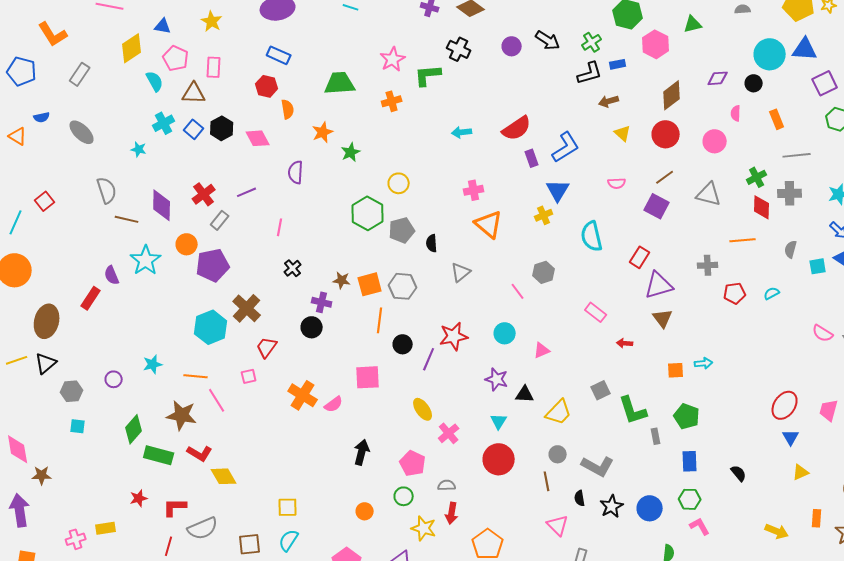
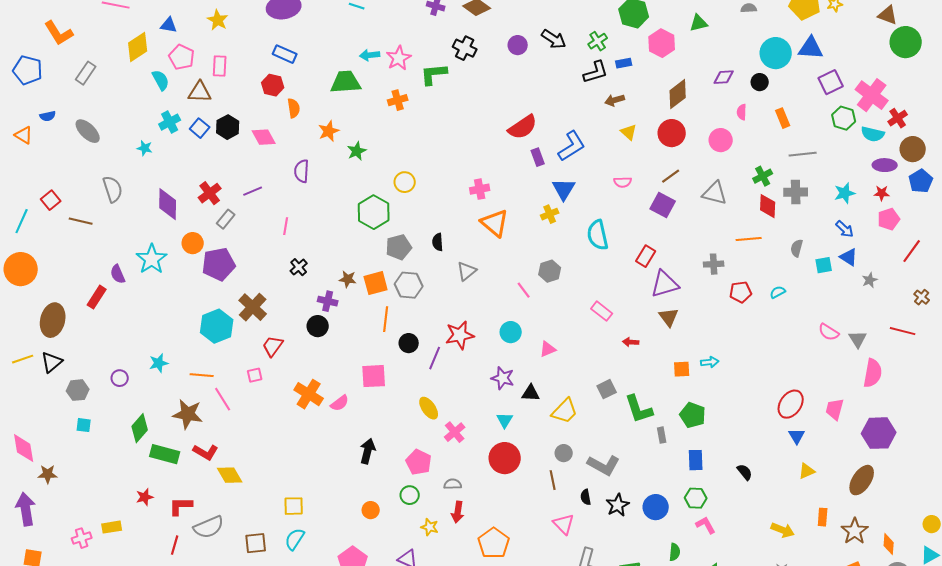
cyan arrow: (462, 132) -> (370, 55), moved
brown line: (127, 219) -> (81, 221), moved
gray pentagon: (402, 230) -> (399, 247), moved
yellow star: (424, 528) -> (430, 527), size x0.7

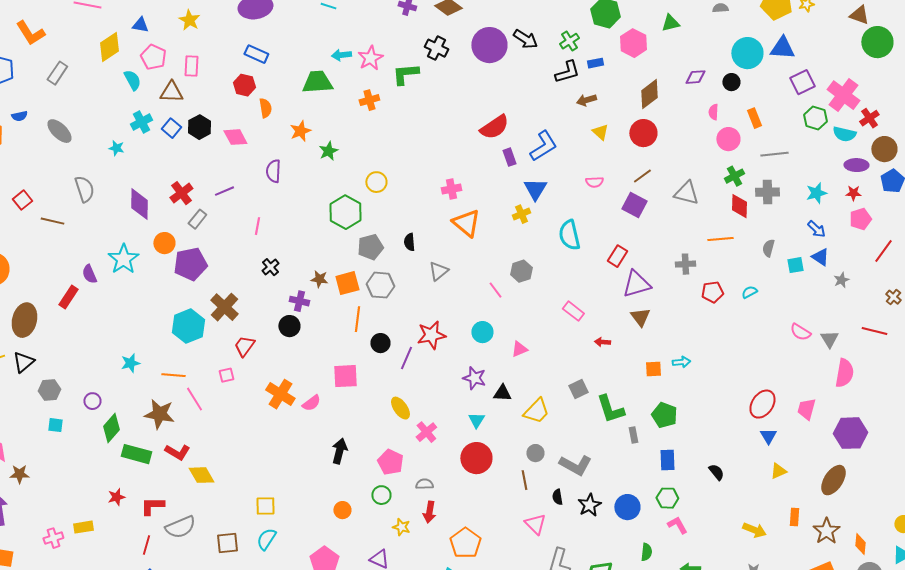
purple circle: (518, 45) -> (489, 45), size x1.8
pink circle: (721, 140) -> (728, 139), moved
purple circle: (120, 378) -> (92, 401), moved

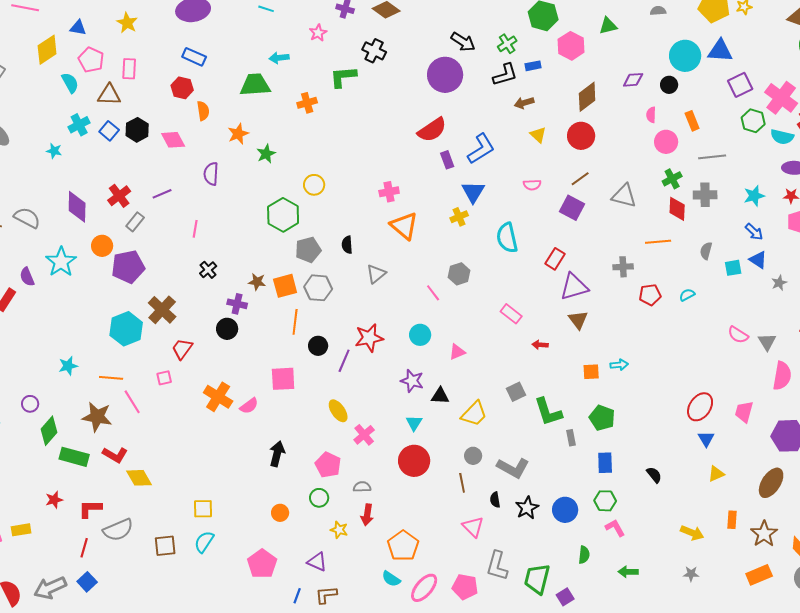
purple circle: (489, 45) -> (445, 75), moved
pink star: (370, 58) -> (318, 33), moved, size x0.7
gray semicircle: (84, 189) -> (27, 218), moved, turned -44

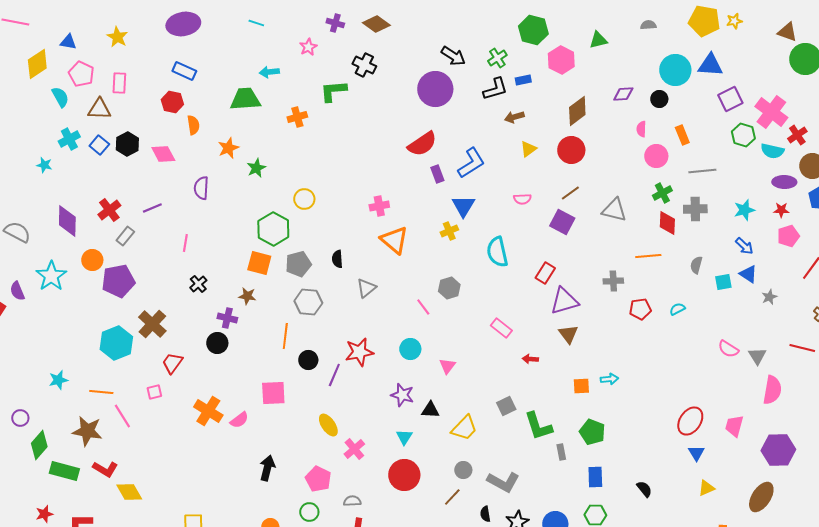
yellow triangle: (538, 135) -> (528, 149), turned 42
orange square: (285, 286) -> (259, 263), moved, turned 30
pink triangle: (457, 352) -> (447, 366), turned -30
brown line: (462, 483) -> (452, 497), turned 54

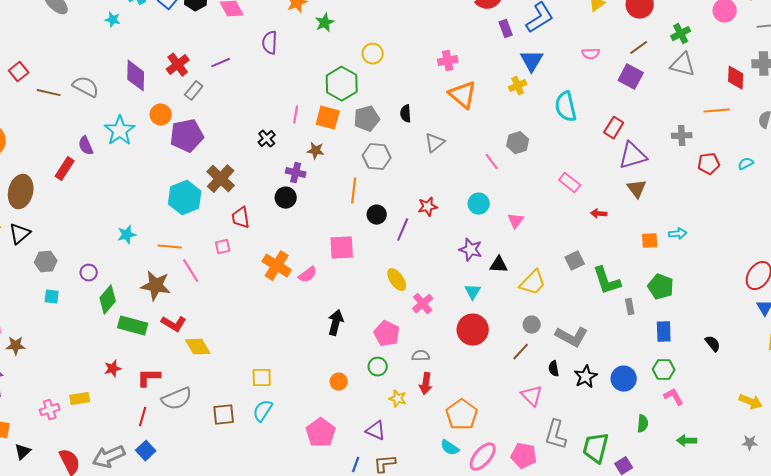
green cross: (662, 193) -> (681, 34), moved
pink line: (185, 243) -> (296, 115), moved
red star: (359, 352) -> (428, 207), size x0.7
red trapezoid: (172, 363) -> (241, 218), turned -45

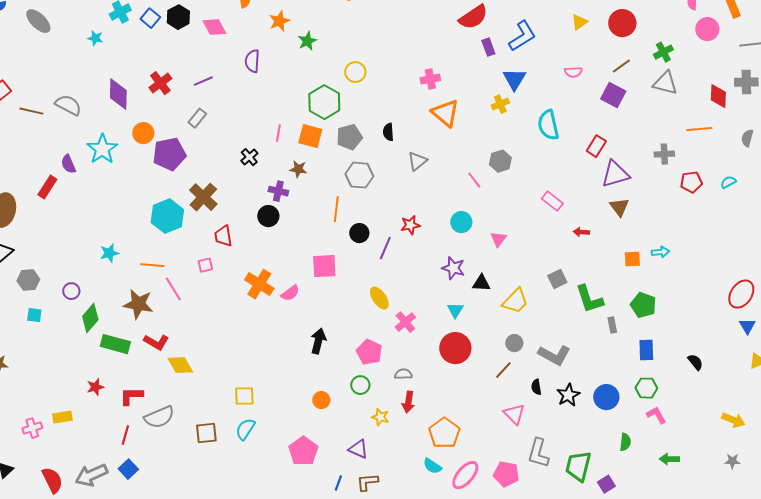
gray rectangle: (194, 91) -> (197, 118), moved

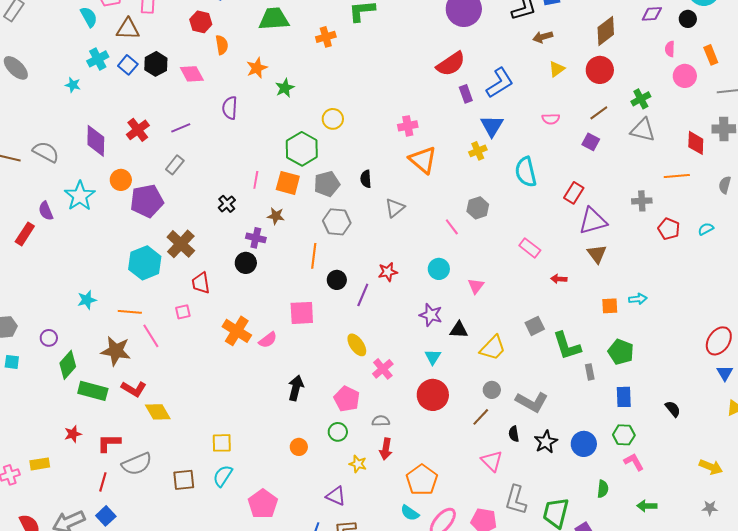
purple square: (613, 95) -> (591, 142), size x0.7
red pentagon: (691, 182) -> (669, 229), turned 30
pink pentagon: (303, 451) -> (263, 504), moved

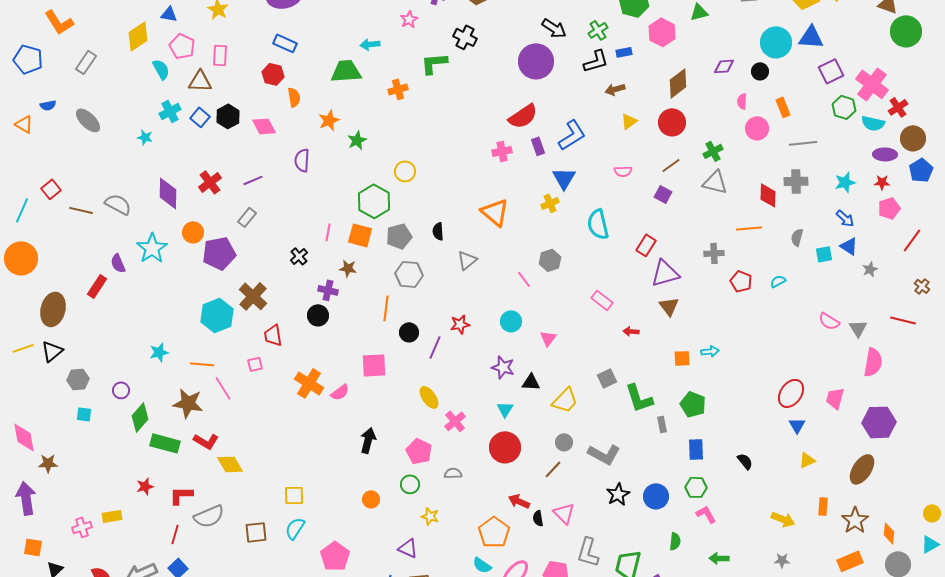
pink cross: (408, 126) -> (502, 151), moved
black semicircle: (514, 434) -> (538, 518), moved
red arrow: (386, 449) -> (519, 501), moved, turned 105

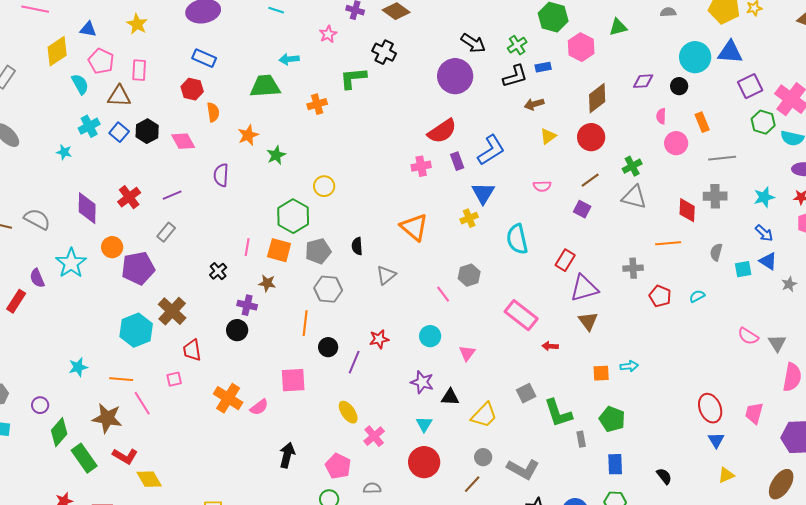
pink rectangle: (602, 300) -> (521, 315), size x1.5
red ellipse: (791, 393) -> (710, 408), turned -56
green rectangle: (165, 443) -> (84, 458), turned 40

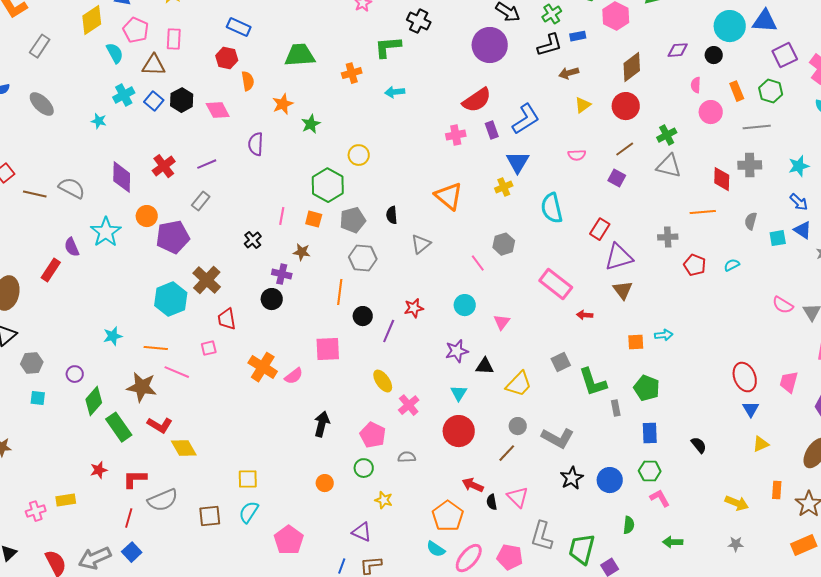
cyan arrow: (289, 59) -> (395, 92), moved
green hexagon: (763, 122) -> (771, 91), moved
orange square: (279, 250) -> (314, 219), size x0.7
purple star: (422, 382) -> (457, 351), turned -30
pink line: (142, 403) -> (177, 372), turned -35

